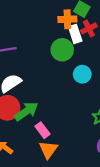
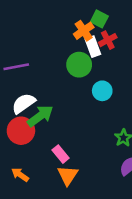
orange cross: (67, 19) -> (84, 31), turned -30
green arrow: (26, 111) -> (40, 116), moved

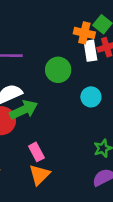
orange cross: (84, 31) -> (84, 33), turned 36
green circle: (79, 65) -> (58, 70), moved

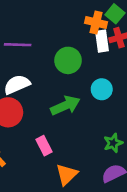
green arrow: (24, 110) -> (65, 105), moved
orange triangle: (39, 175) -> (67, 174), moved

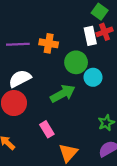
orange cross: (96, 23) -> (49, 43), moved
green circle: (68, 60) -> (76, 62), moved

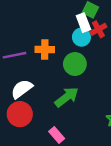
white rectangle: (90, 36) -> (83, 23), moved
cyan circle: (93, 77) -> (81, 37), moved

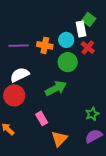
red cross: (98, 29) -> (88, 47), moved, turned -32
cyan circle: (81, 37) -> (66, 40), moved

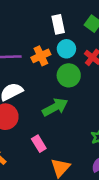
white rectangle: (81, 29) -> (58, 24), moved
orange cross: (45, 45) -> (41, 56), turned -35

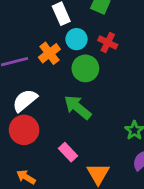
green arrow: (55, 107) -> (78, 107), turned -100

